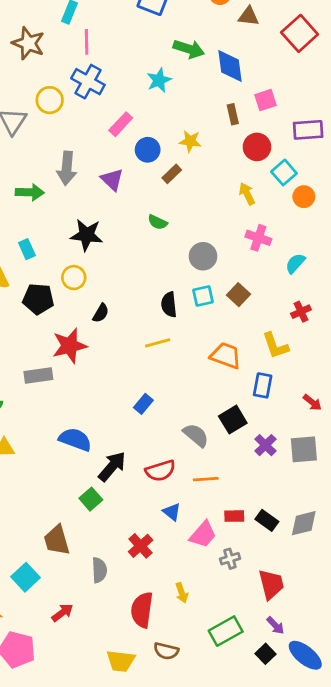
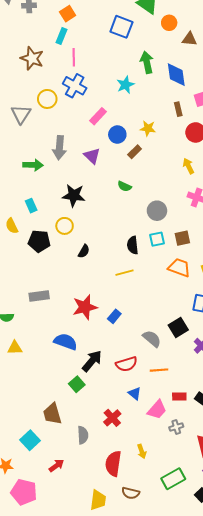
green arrow: (189, 49) -> (147, 62), turned -120
brown square: (238, 295) -> (182, 238), turned 35
red star: (70, 346) -> (85, 307), moved
orange trapezoid: (226, 356) -> (179, 268), moved
yellow trapezoid: (121, 661) -> (98, 500), turned -90

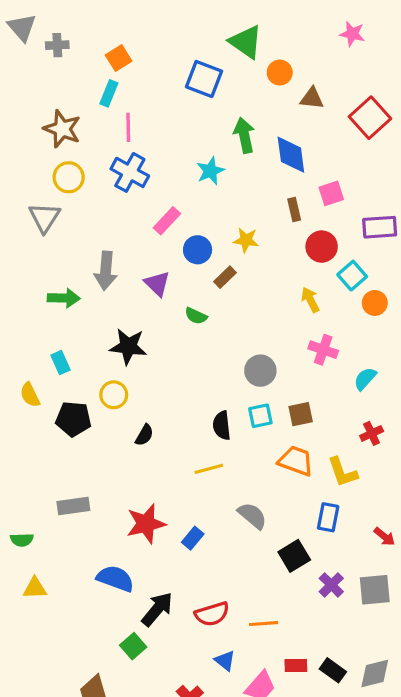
yellow circle: (47, 99) -> (69, 177), moved
green semicircle: (124, 186) -> (196, 316), moved
gray semicircle: (152, 339) -> (252, 516), moved

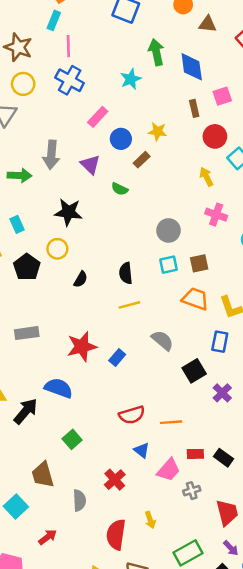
black pentagon: (73, 419) -> (27, 267), turned 30
black semicircle: (222, 425) -> (126, 273), moved
black arrow: (157, 609) -> (26, 411), moved

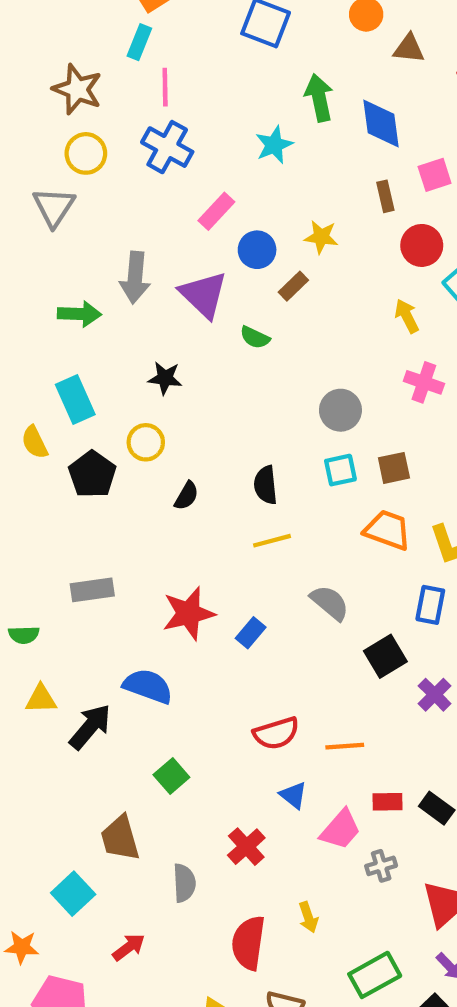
purple triangle: (90, 165) -> (204, 295), size x1.4
black star: (68, 212) -> (165, 378), size x0.7
cyan rectangle: (17, 224) -> (75, 399), size x1.5

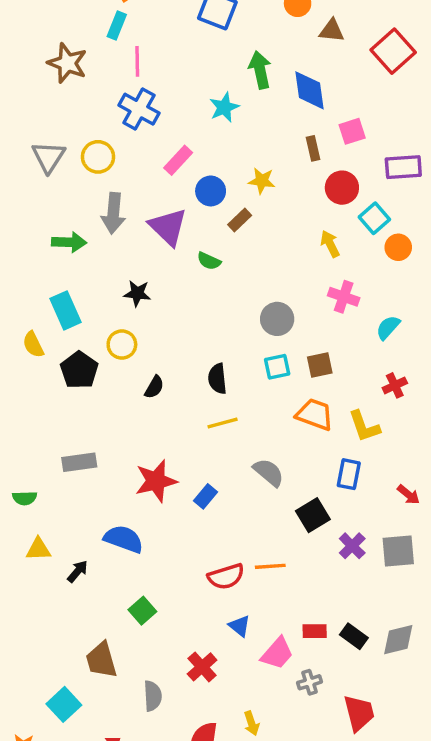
yellow circle: (86, 153) -> (98, 157), moved
black arrow: (90, 727) -> (78, 571), size x0.6
orange line: (345, 746) -> (270, 566), moved

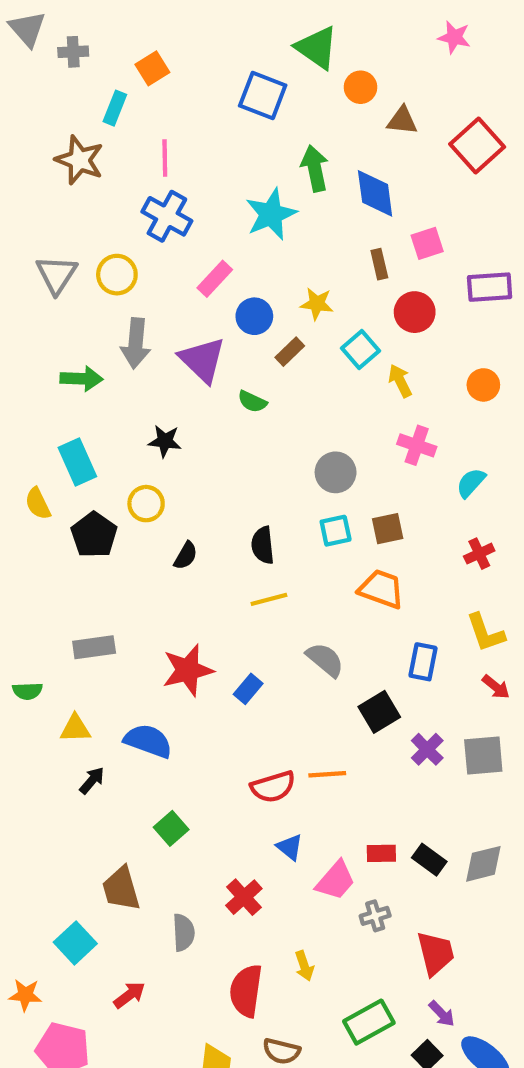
cyan rectangle: (117, 26) -> (115, 108), moved
cyan star: (224, 107) -> (271, 214), size x1.4
cyan square: (374, 218) -> (361, 350), moved
yellow L-shape: (364, 426) -> (485, 633), moved
yellow triangle: (38, 549) -> (75, 728), moved

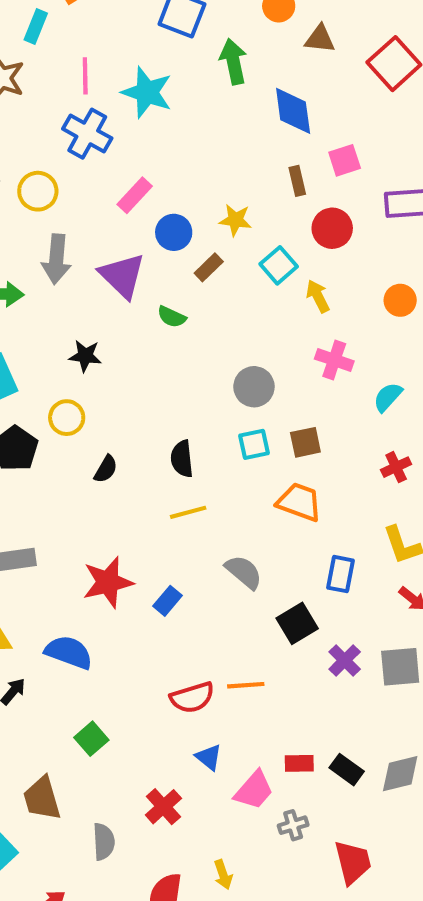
green arrow: (315, 168) -> (233, 62), moved
cyan star: (271, 214) -> (147, 92), moved, turned -30

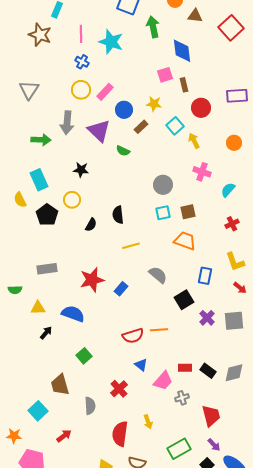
blue cross: (87, 134) -> (82, 62), size x0.6
pink square: (345, 160) -> (165, 75), moved
yellow circle: (38, 191) -> (81, 90), moved
black semicircle: (182, 459) -> (118, 215), moved

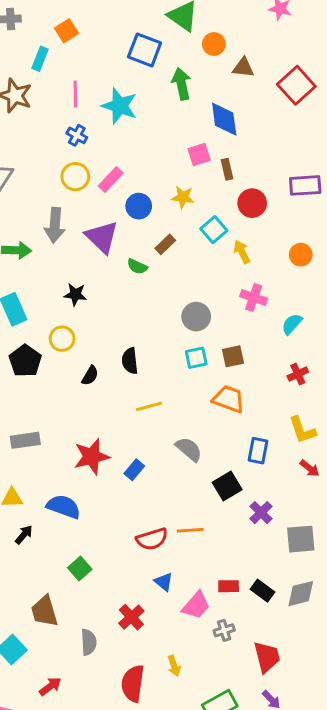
brown rectangle: (141, 127) -> (165, 244), moved
gray square: (234, 321) -> (301, 539), moved

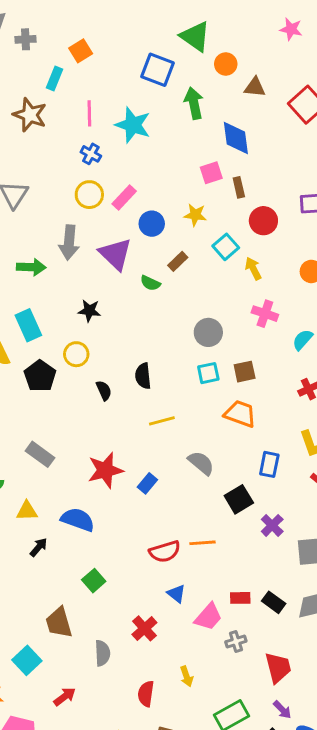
black semicircle: (90, 376) -> (104, 390), turned -54
gray rectangle: (25, 440) -> (40, 454), turned 44
red semicircle: (133, 683) -> (146, 694), size x0.7

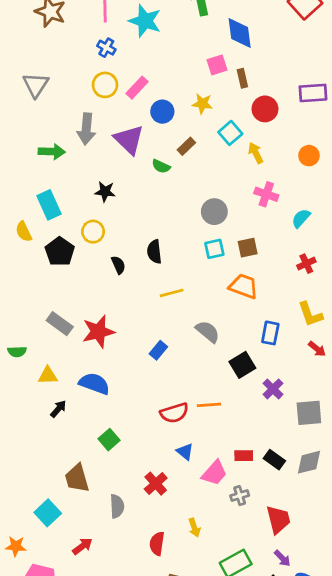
red star: (105, 470) -> (98, 332), moved

